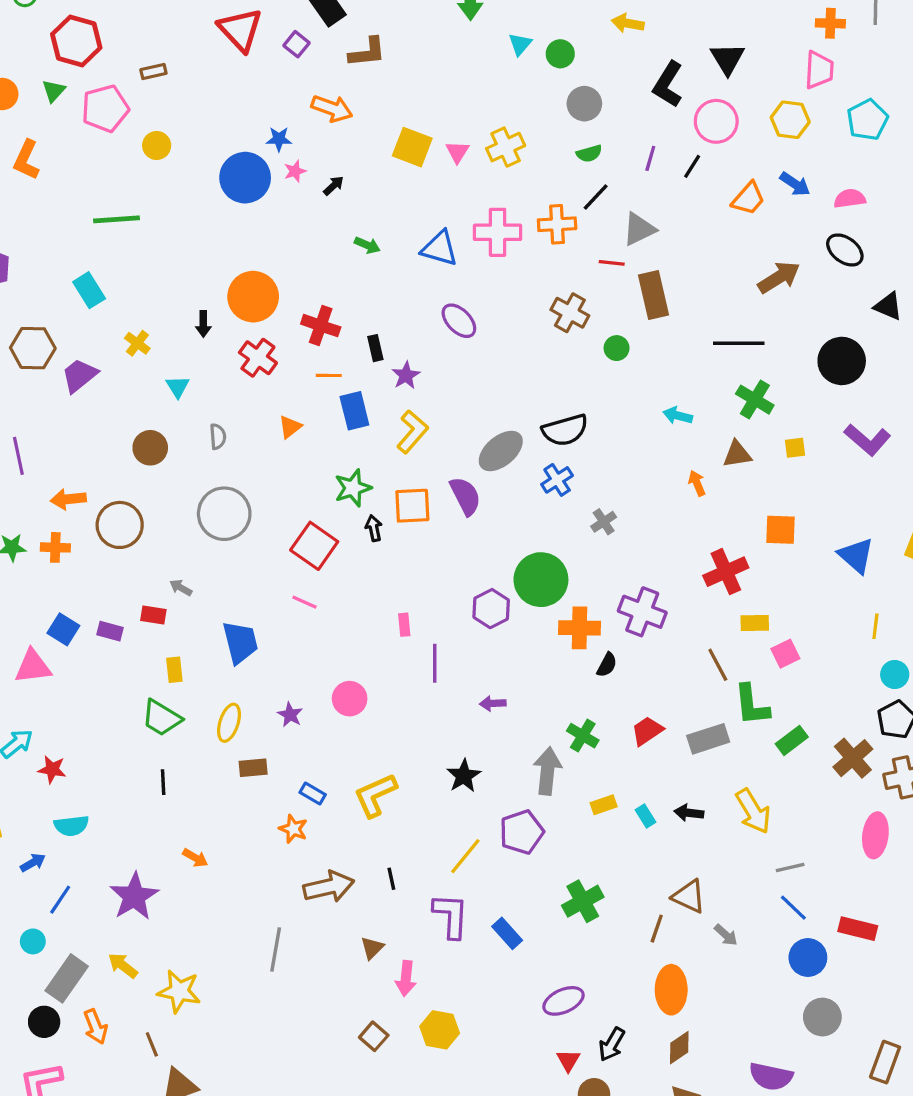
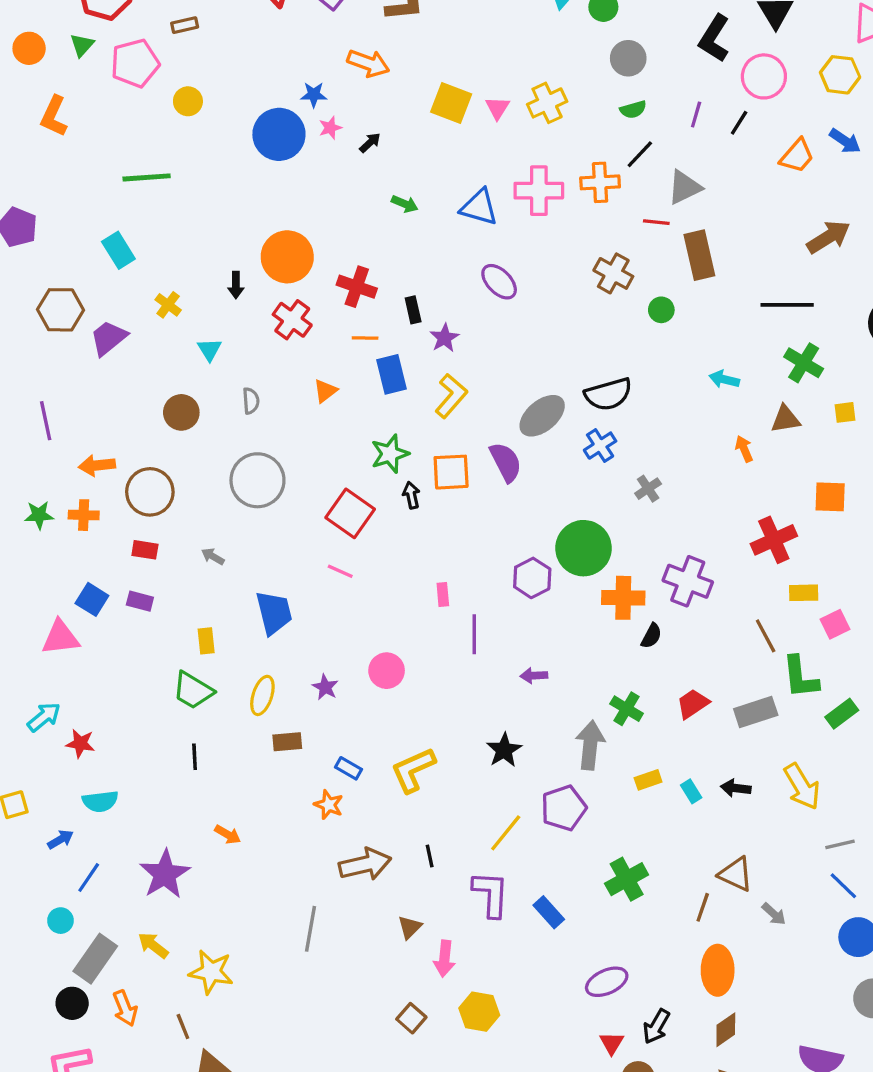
red rectangle: (153, 615) -> (145, 550), moved

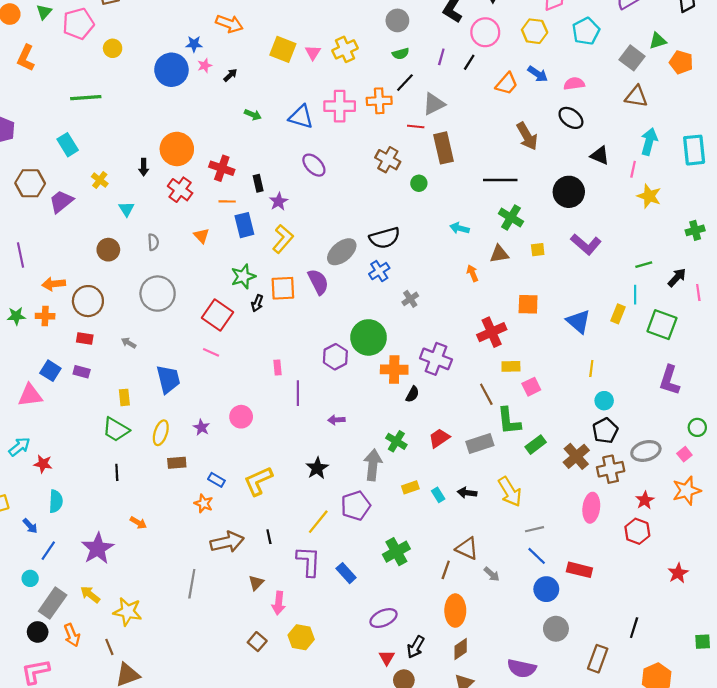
brown arrow: (828, 237) -> (527, 136), turned 92
orange triangle: (325, 391) -> (201, 236), turned -35
black arrow: (411, 495) -> (257, 303), turned -147
cyan semicircle: (100, 801) -> (56, 501), turned -80
blue arrow: (60, 839) -> (30, 526), turned 77

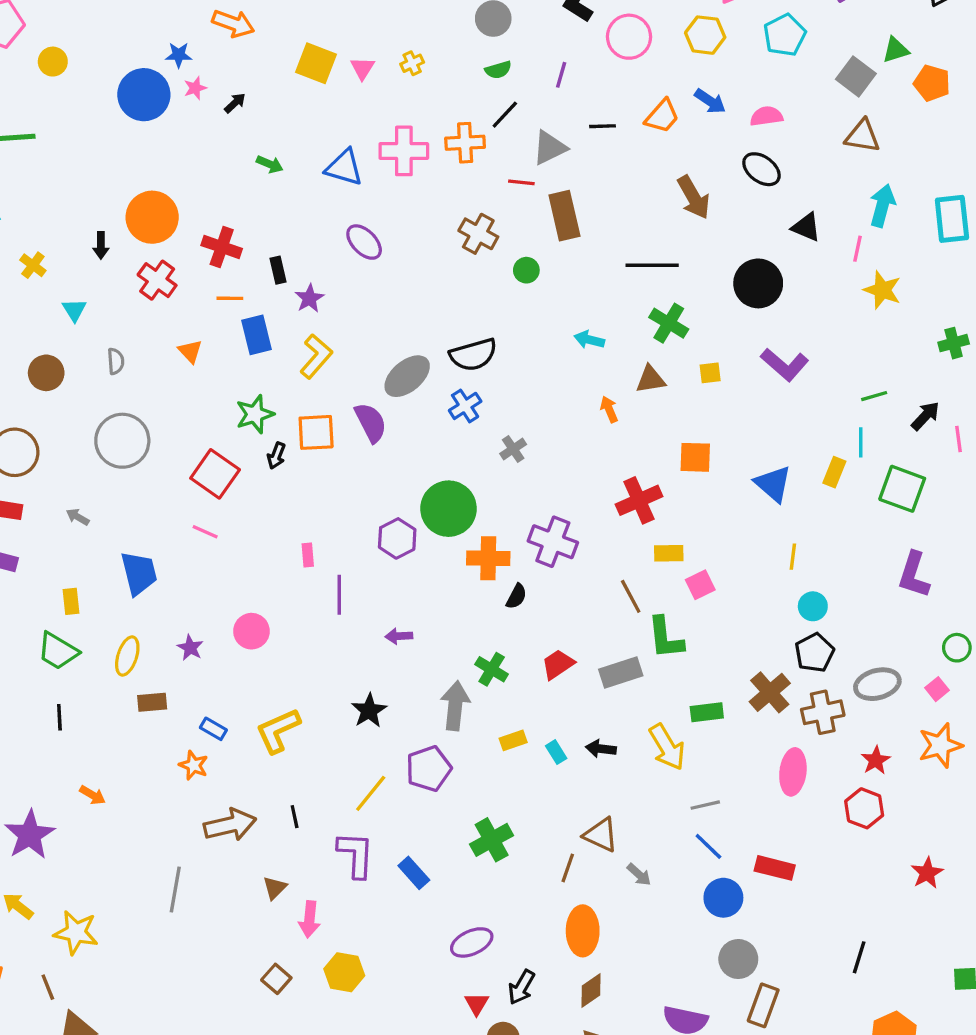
yellow cross: (345, 49) -> (412, 63), size x0.6
black line: (469, 62) -> (603, 126), moved, turned 56
green rectangle: (536, 445) -> (707, 712), moved, turned 30
brown rectangle: (598, 659) -> (763, 1005), moved

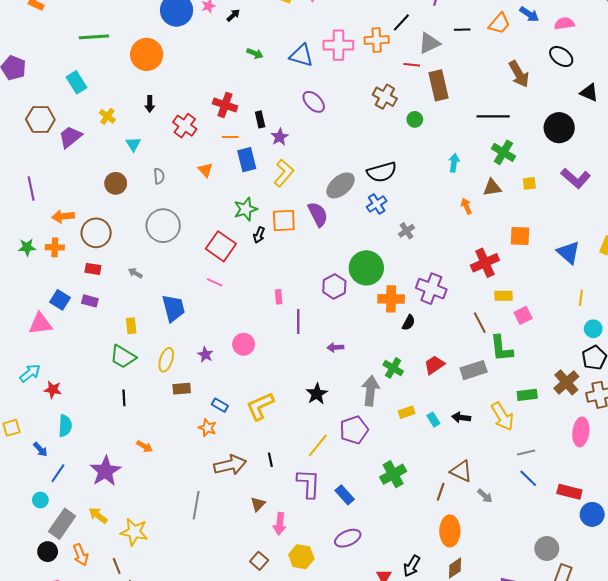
orange circle: (152, 217) -> (147, 54), moved
cyan arrow: (589, 340) -> (454, 163), turned 84
blue circle: (723, 898) -> (592, 514), moved
purple ellipse: (472, 942) -> (348, 538), moved

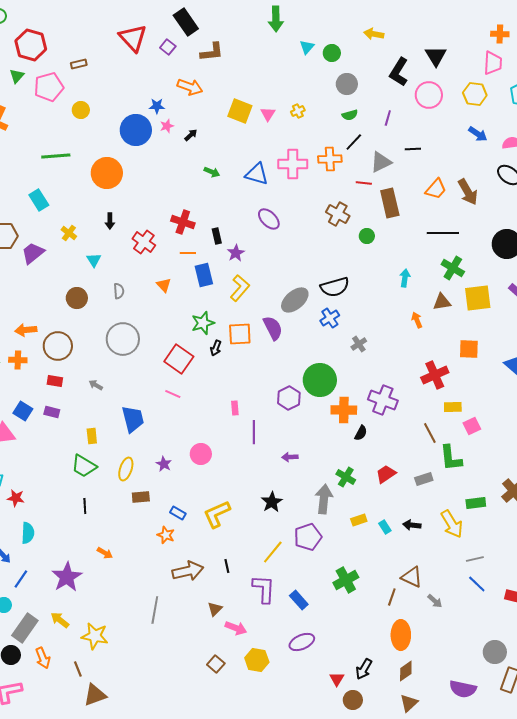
orange trapezoid: (499, 23) -> (436, 189), moved
yellow square: (529, 183) -> (478, 298), size x2.0
gray rectangle: (474, 370) -> (424, 479), size x0.7
pink arrow: (280, 524) -> (236, 628), turned -75

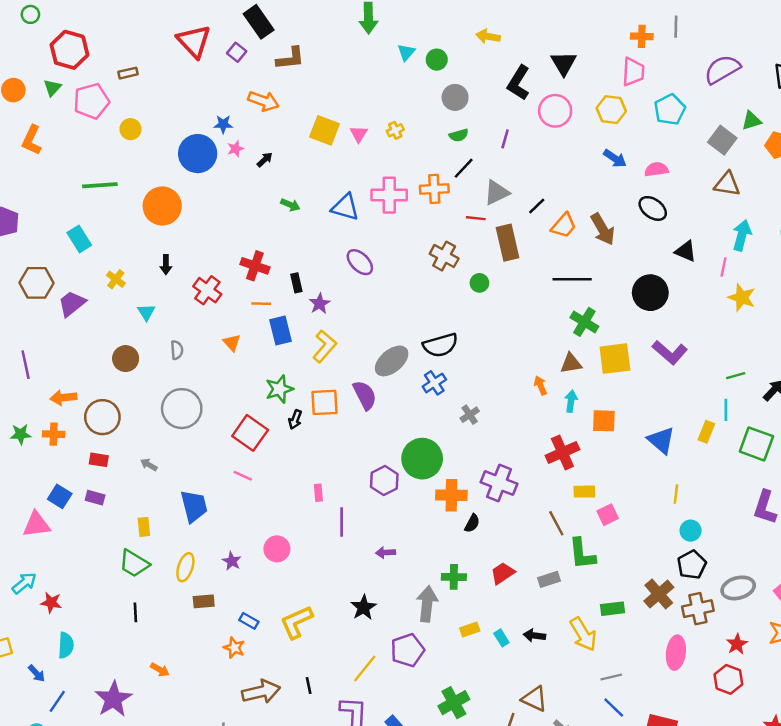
black line: (413, 149) -> (537, 206), moved, turned -42
cyan arrow: (405, 278) -> (571, 401), moved
green cross: (346, 477) -> (454, 577), turned -30

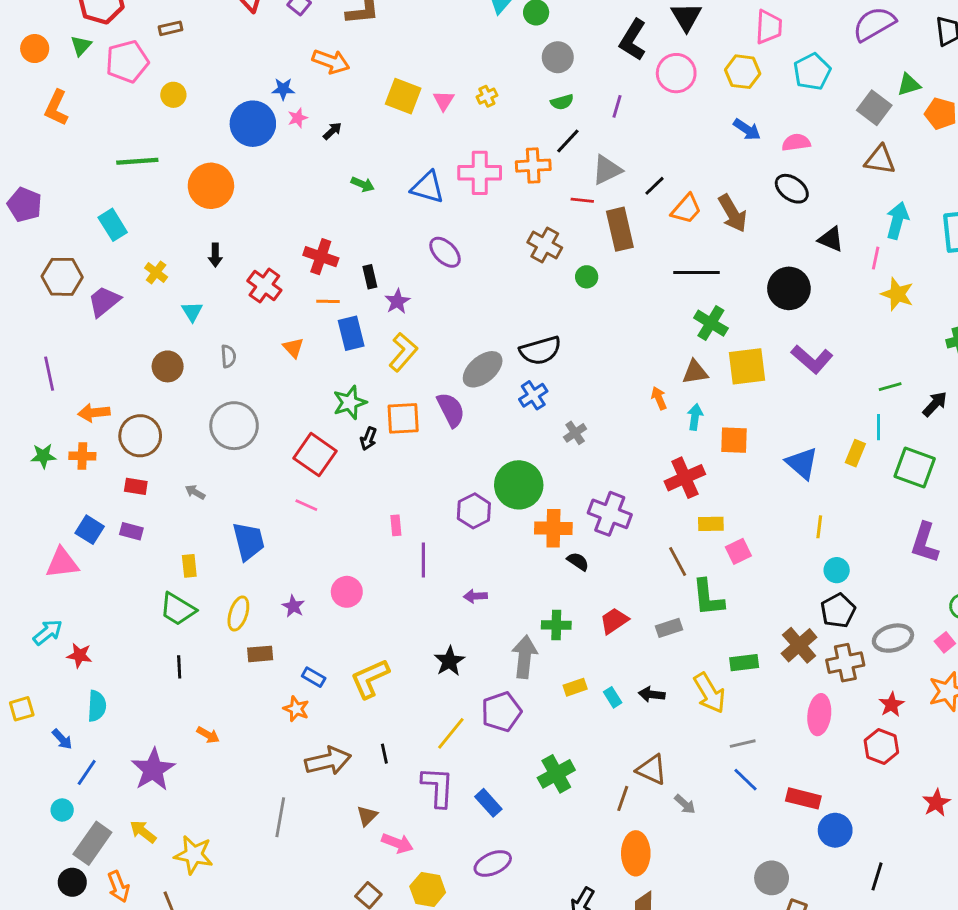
black semicircle: (472, 523) -> (578, 561), turned -84

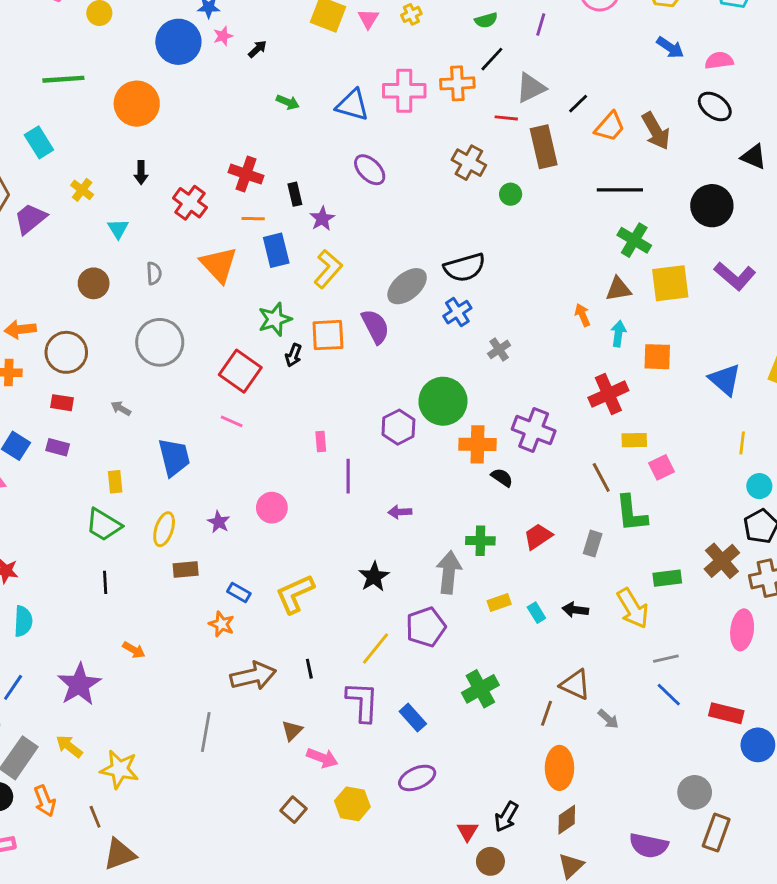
orange triangle: (293, 348) -> (219, 265), size x1.8
gray rectangle: (669, 628) -> (593, 544), turned -55

